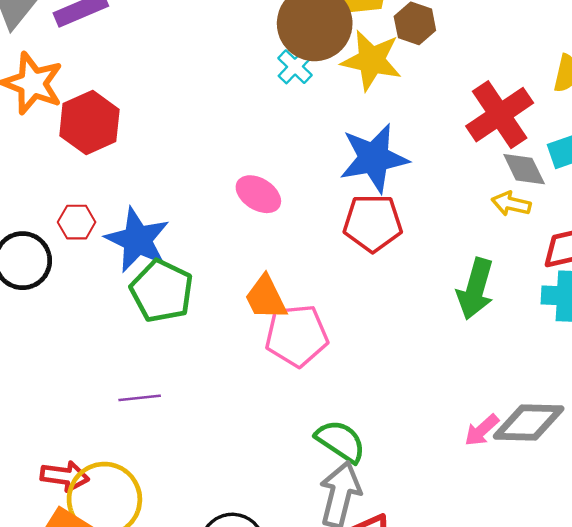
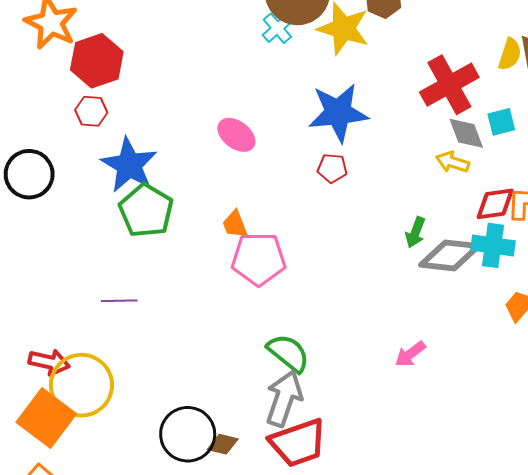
red hexagon: (77, 222) -> (91, 111), moved
red pentagon: (373, 223) -> (332, 168), size x0.6
green arrow: (475, 289) -> (415, 232), size x0.6
orange trapezoid: (266, 298) -> (235, 224), size x0.7
gray diamond: (529, 423) -> (450, 255), moved

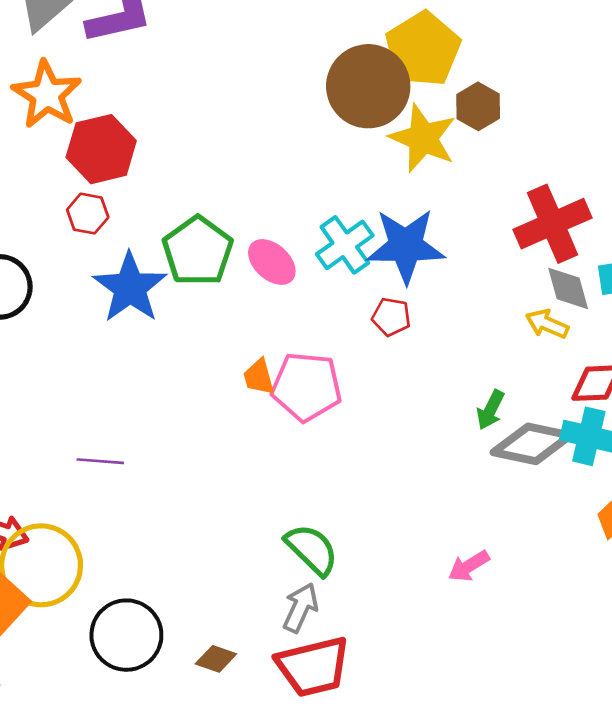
cyan cross: (277, 28) -> (345, 245), moved, size x1.4
green pentagon: (146, 211) -> (198, 251), moved
pink pentagon: (259, 259) -> (307, 387), moved
gray arrow: (284, 398) -> (301, 608), size x0.7
black circle: (188, 434) -> (126, 635), moved

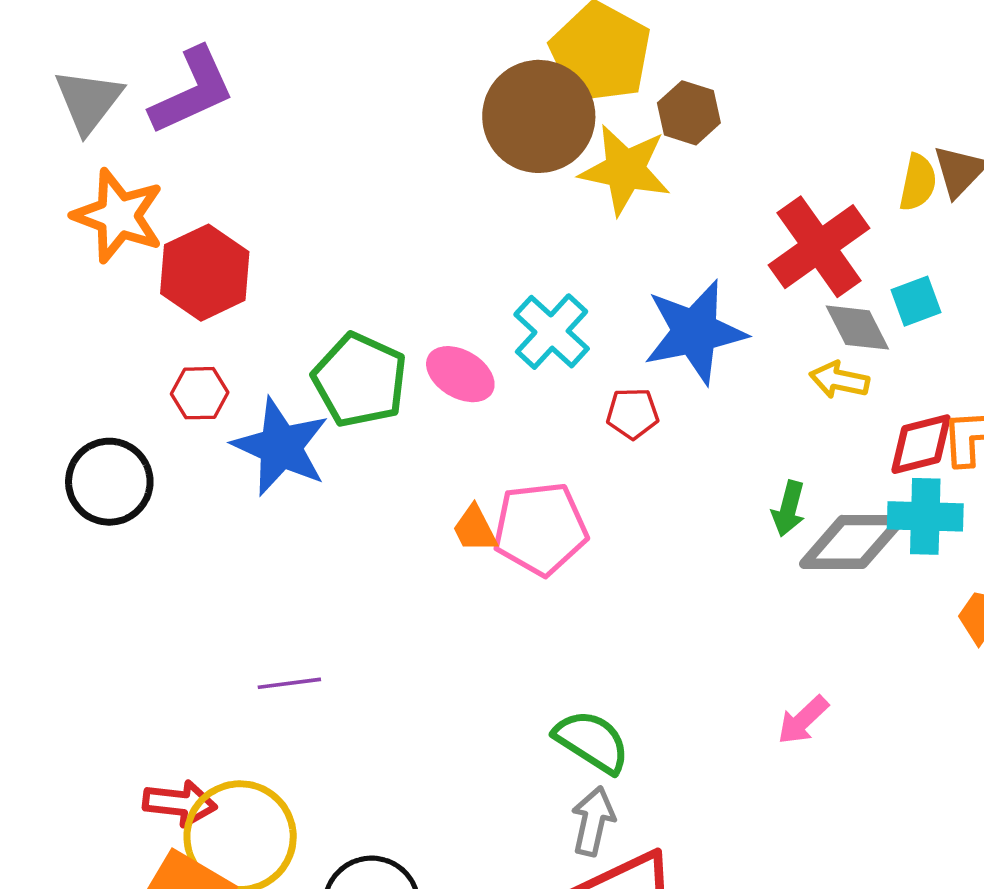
red hexagon: (88, 214) -> (200, 393), moved
blue star: (406, 246) -> (695, 332), moved

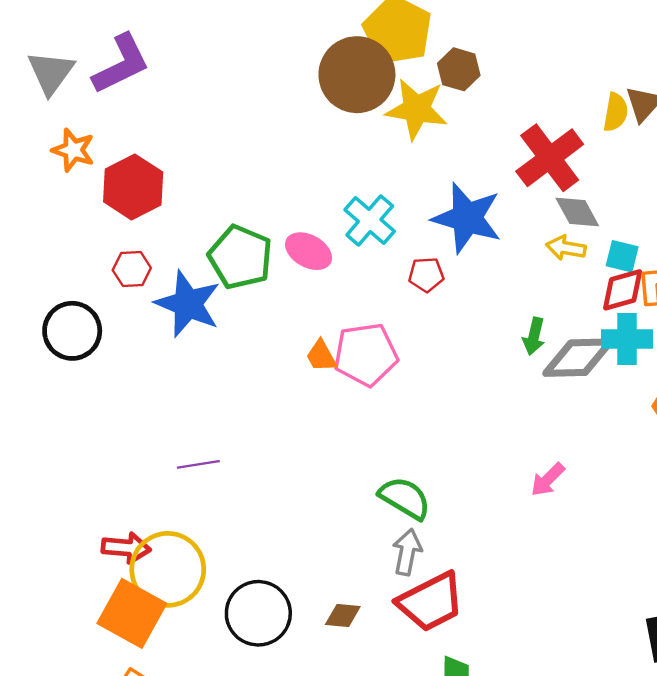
orange star: (118, 216) -> (73, 150), size x0.7
cyan square: (916, 301) -> (622, 256), moved, turned 36
blue star: (695, 332) -> (467, 218), turned 30

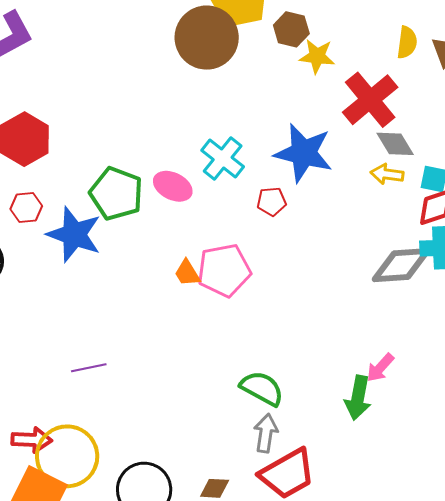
yellow star: (417, 109) -> (317, 56), moved, size x0.7
yellow semicircle: (616, 112) -> (407, 42), moved
green arrow: (534, 336) -> (358, 398), moved, size x1.4

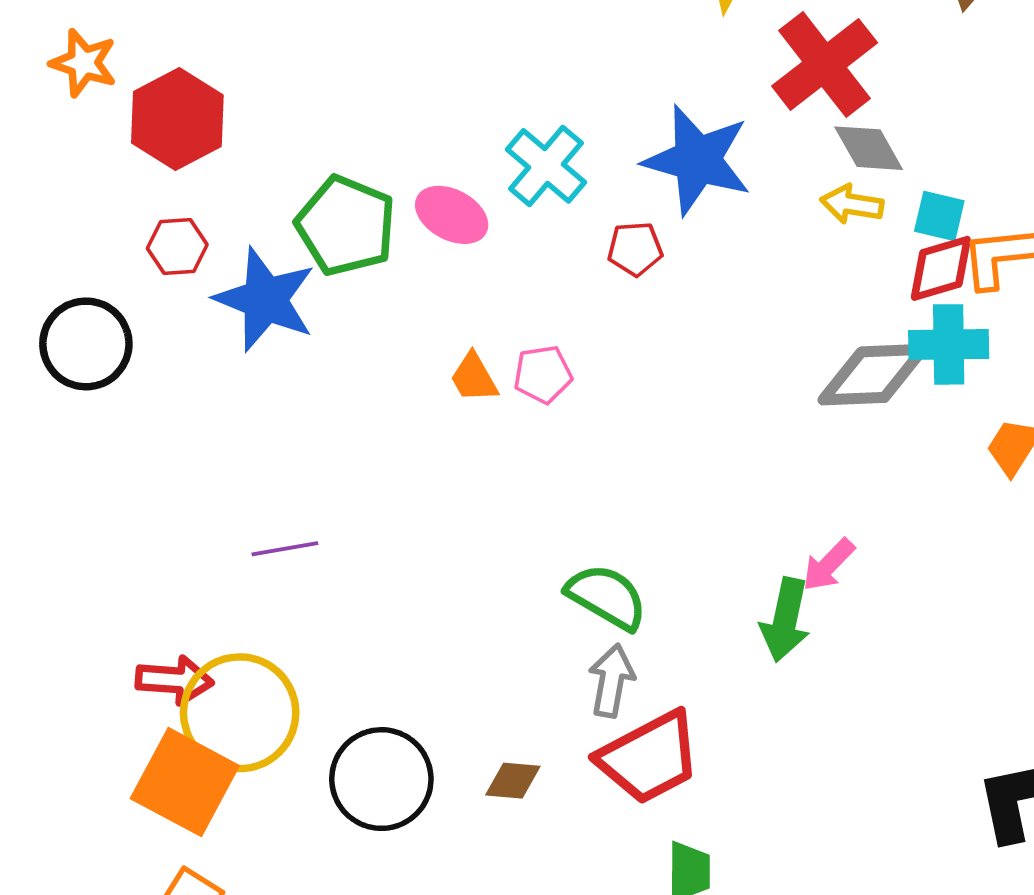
pink pentagon: (224, 270) -> (543, 374), size x0.6

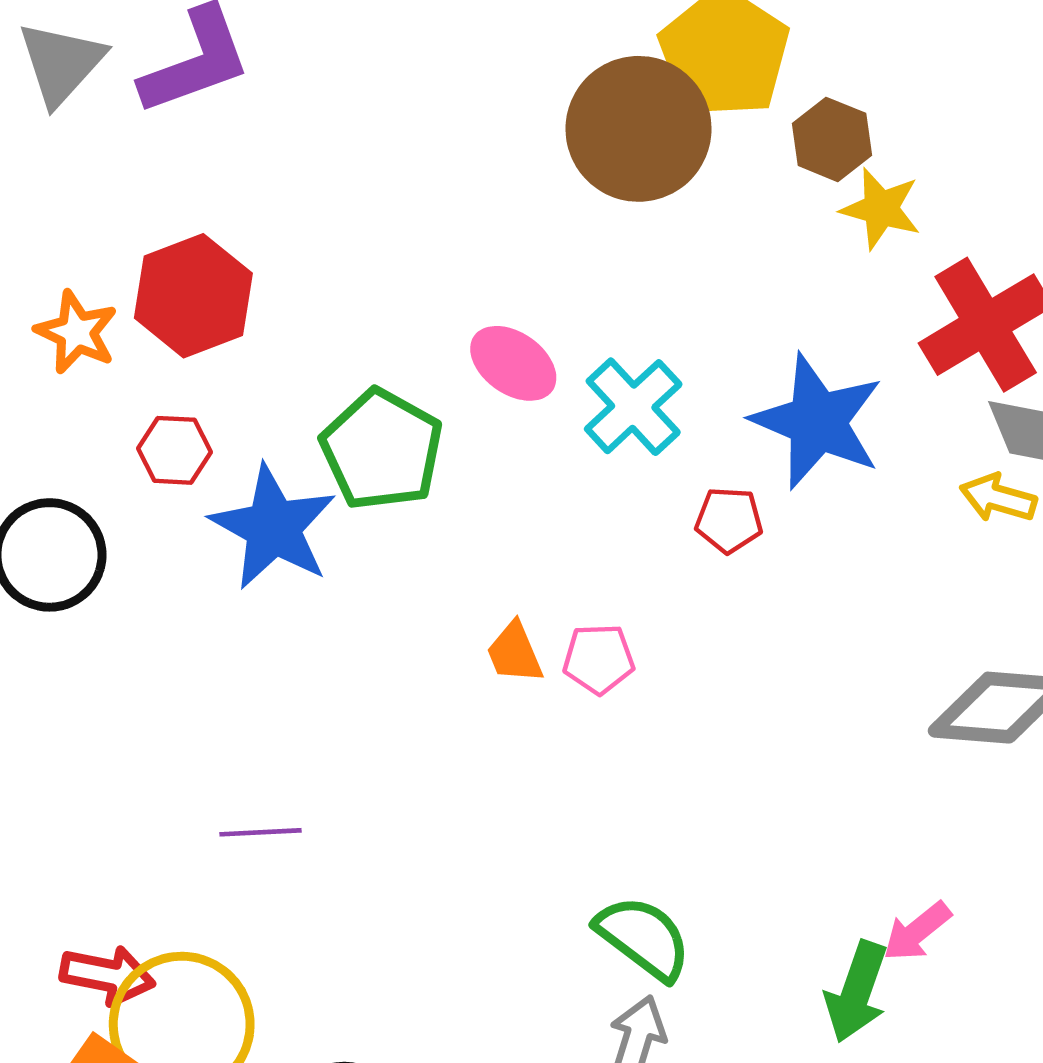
orange star: (84, 63) -> (77, 332), moved
pink ellipse: (452, 215) -> (513, 363), moved

